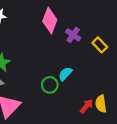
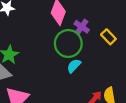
green circle: (50, 85) -> (68, 43), moved, size x1.6

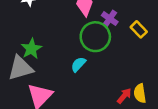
cyan semicircle: (74, 66) -> (78, 64), moved

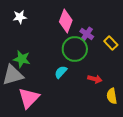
green star: (31, 49) -> (22, 59), turned -30
red arrow: (124, 96) -> (95, 79), moved, turned 64

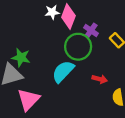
white star: (20, 17) -> (52, 12), moved
cyan semicircle: (61, 72) -> (63, 71), size x1.6

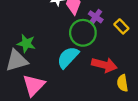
red arrow: (100, 79) -> (104, 65), size x1.6

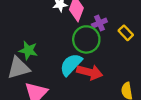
purple cross: (96, 17) -> (99, 23), turned 32
red arrow: (104, 65) -> (90, 72), moved

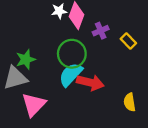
green circle: (86, 39) -> (72, 54), moved
green star: (28, 50) -> (26, 59), turned -30

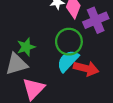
purple cross: (101, 31) -> (96, 20), size x1.6

